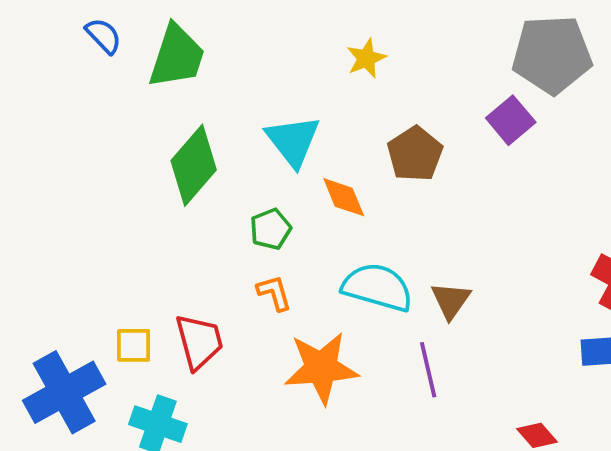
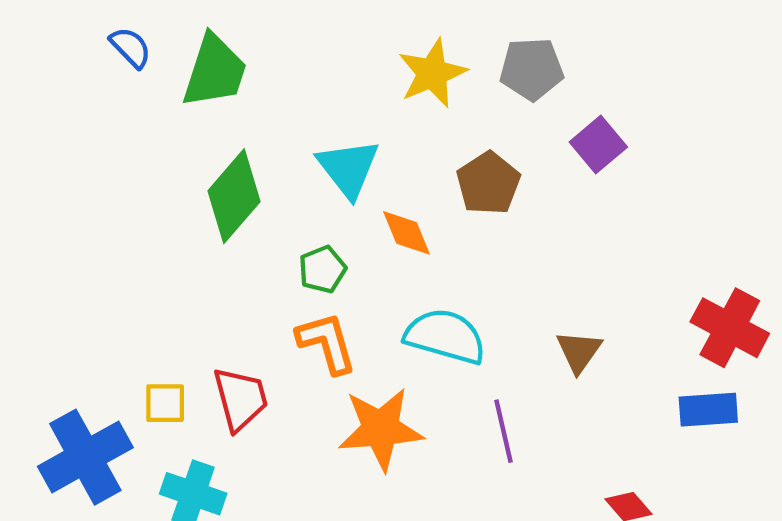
gray pentagon: (552, 55) -> (532, 69), moved, size x0.7
yellow star: (366, 58) -> (432, 73), size x1.5
orange L-shape: (274, 293) -> (327, 343), size x1.5
brown triangle: (451, 300) -> (579, 351), moved

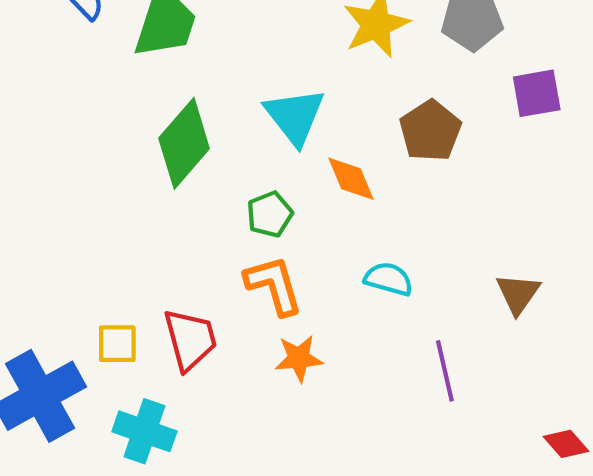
purple square: (598, 144) -> (537, 93), turned 30
cyan semicircle: (445, 336) -> (389, 279), size x0.6
orange star: (381, 429) -> (299, 358), moved, size x0.6

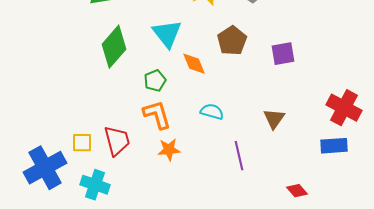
purple square: (537, 93) -> (283, 54), moved

